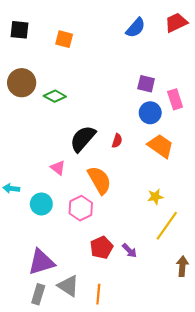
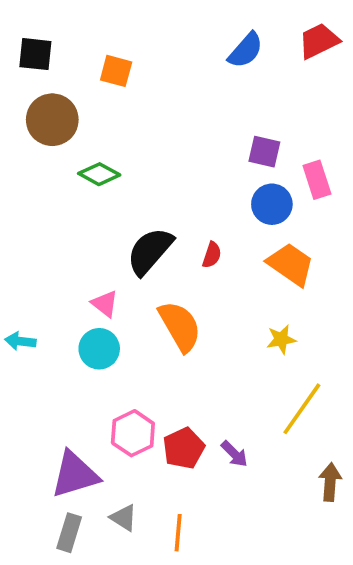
brown circle: (22, 83) -> (52, 120), moved
yellow star: (155, 197) -> (281, 339), moved
cyan circle: (41, 204) -> (99, 349), moved
pink hexagon: (81, 208) -> (133, 433), moved
gray triangle: (68, 286) -> (124, 518), size x0.7

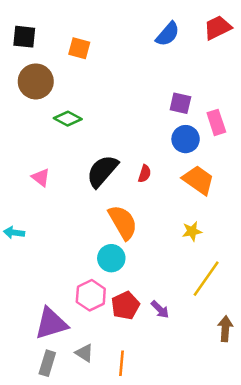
pink triangle: (105, 304) -> (41, 178), moved
cyan circle: (99, 349) -> (111, 258), moved

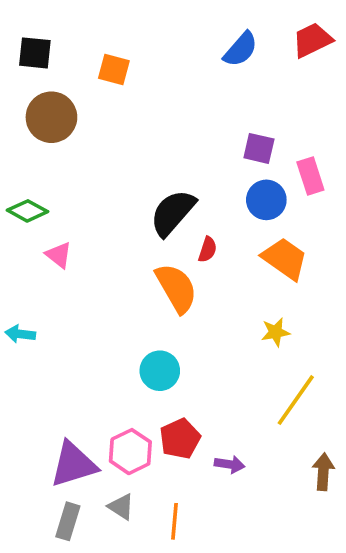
green diamond: (68, 119) -> (28, 211), moved
black semicircle: (102, 171) -> (173, 213), moved
orange semicircle: (123, 222) -> (176, 288), moved
pink hexagon: (91, 295) -> (130, 452), moved
purple arrow: (160, 309) -> (230, 464), moved, turned -36

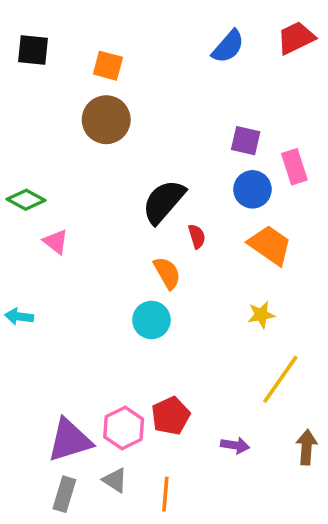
brown circle: (51, 117) -> (106, 120), moved
red semicircle: (208, 249) -> (197, 236), turned -35
orange semicircle: (176, 288) -> (167, 273), size x0.7
cyan circle: (160, 371) -> (151, 320), moved
purple arrow: (230, 464) -> (235, 445), moved

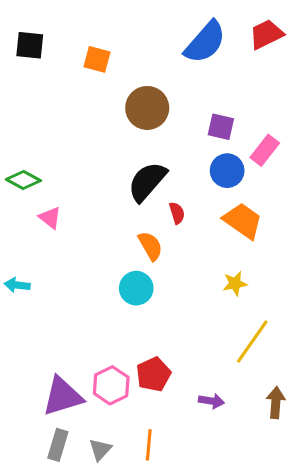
blue semicircle: (228, 47) -> (205, 42), size x1.4
brown circle: (106, 120) -> (147, 108), moved
pink rectangle: (294, 167) -> (265, 150), turned 56
gray triangle: (115, 480) -> (100, 450), moved, turned 40

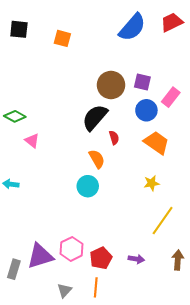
brown circle: (147, 108) -> (111, 85), moved
red pentagon: (153, 374) -> (101, 258), moved
gray rectangle: (58, 445) -> (14, 269), moved

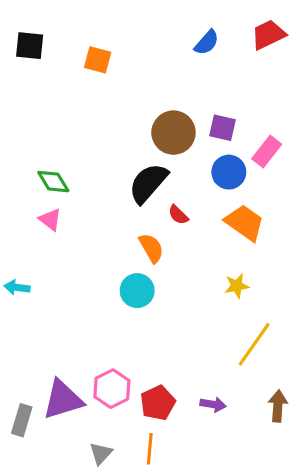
blue semicircle: (132, 27) -> (207, 42), size x0.6
green diamond: (15, 116) -> (53, 182), moved, turned 30
red semicircle: (114, 138) -> (178, 215), turned 152

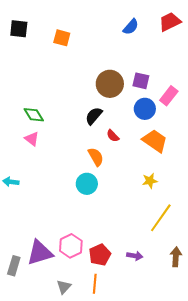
black semicircle: (148, 183) -> (94, 116), size x0.7

